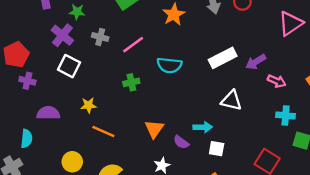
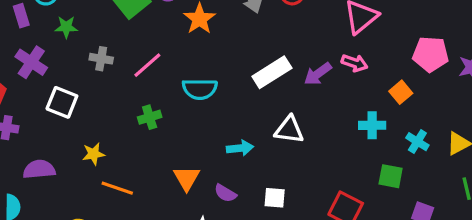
purple cross: (62, 35) -> (31, 62), moved
pink arrow: (277, 81) -> (355, 63), moved
cyan cross: (286, 115) -> (372, 125), moved
cyan arrow: (203, 127) -> (240, 148), moved

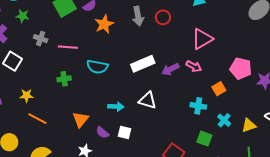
pink line: (147, 65) -> (68, 47), turned 36
white square: (275, 198) -> (125, 132), moved

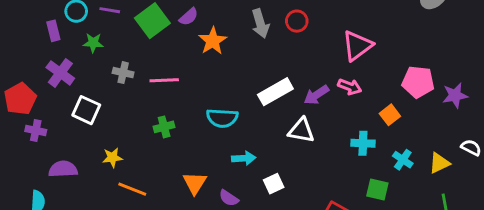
cyan semicircle: (97, 67) -> (222, 118), moved
white triangle: (148, 100) -> (301, 130), moved
white square: (125, 132) -> (274, 184), moved, turned -32

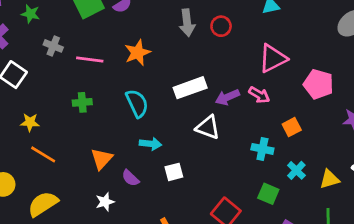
orange star: (213, 41) -> (138, 53), moved
pink pentagon: (418, 82) -> (318, 84), moved
cyan semicircle: (222, 118) -> (137, 103), turned -128

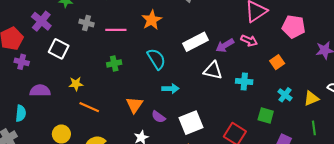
cyan cross: (262, 149) -> (244, 81), moved
white square: (174, 172) -> (191, 123), moved, size x1.6

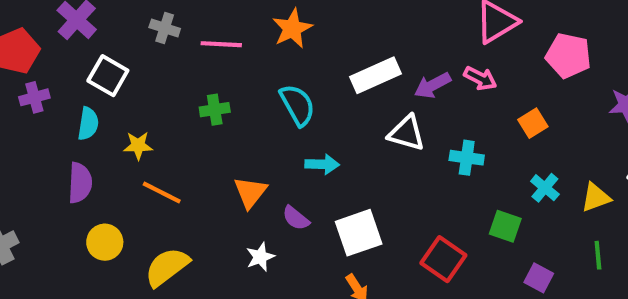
purple cross: (22, 62) -> (34, 97), turned -32
purple semicircle: (40, 91) -> (80, 183), moved, turned 90
cyan semicircle: (21, 113) -> (88, 124), moved

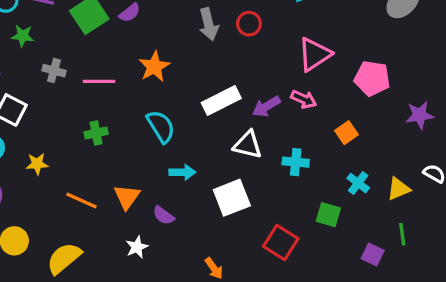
orange line: (162, 192) -> (81, 200), moved
white square: (359, 233) -> (232, 198), moved
purple square: (539, 278) -> (373, 254), moved

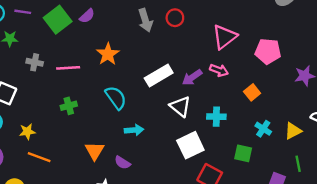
white triangle: (248, 145) -> (180, 106), turned 30
white square: (232, 198) -> (190, 145), moved
orange line: (81, 200) -> (39, 157), moved

